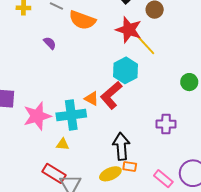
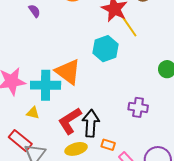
red L-shape: (111, 95) -> (70, 121), moved
orange triangle: (92, 99) -> (68, 72), size x1.8
orange rectangle: (130, 167) -> (108, 145), moved

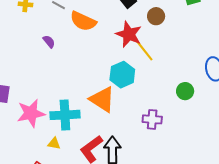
orange triangle: (68, 72) -> (102, 99), moved
purple cross: (138, 107) -> (152, 119), moved

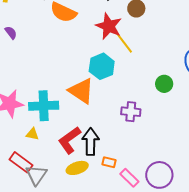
purple semicircle: (49, 42) -> (11, 33), moved

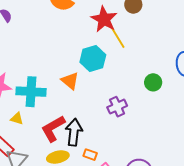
orange triangle: (81, 91) -> (70, 81), size x0.7
purple cross: (131, 112) -> (117, 107), turned -36

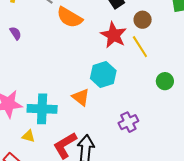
yellow line: (118, 37) -> (140, 47), moved
green circle: (153, 82) -> (165, 81), moved

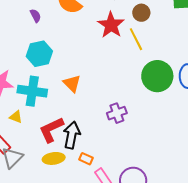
purple semicircle: (15, 33) -> (35, 16), moved
cyan hexagon: (103, 74) -> (39, 54), moved
green circle: (165, 81) -> (157, 76), size x1.8

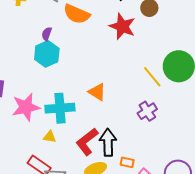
purple semicircle: (35, 16) -> (47, 34), turned -120
yellow line: (136, 39) -> (152, 77), moved
cyan hexagon: (39, 54) -> (47, 54), moved

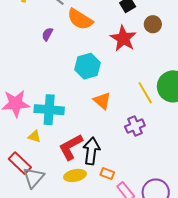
cyan hexagon: (47, 54) -> (87, 66), moved
orange triangle: (97, 92) -> (102, 101), moved

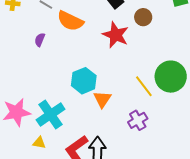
cyan hexagon: (87, 66) -> (84, 81), moved
orange triangle: (102, 101) -> (102, 99), turned 30
cyan cross: (49, 110) -> (51, 114), turned -32

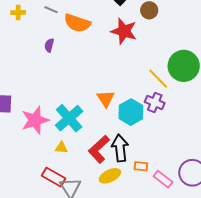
cyan hexagon: (84, 81) -> (131, 112), moved
orange triangle: (102, 99) -> (106, 99), moved
purple cross: (138, 120) -> (155, 102), moved, turned -30

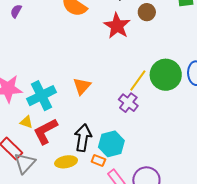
purple semicircle: (49, 45) -> (16, 11), moved
yellow line: (158, 79) -> (138, 81), turned 65
cyan hexagon: (131, 112) -> (111, 144), moved
red L-shape: (99, 149) -> (45, 131), moved

